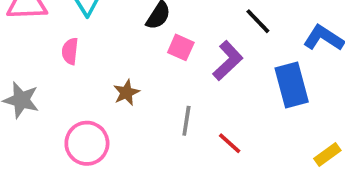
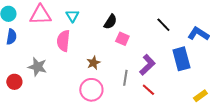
pink semicircle: (70, 51) -> (63, 41), size x1.5
purple L-shape: (228, 61) -> (147, 65), moved
pink circle: (87, 143) -> (91, 90), moved

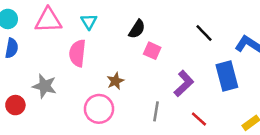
gray line: (125, 78) -> (156, 111), moved
pink circle: (91, 90) -> (99, 109), moved
red line: (148, 90) -> (199, 119), moved

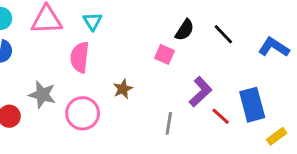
black semicircle: (137, 29) -> (185, 30), moved
blue rectangle: (227, 76) -> (252, 105), moved
pink circle: (99, 109) -> (83, 113), moved
red line: (199, 119) -> (221, 116), moved

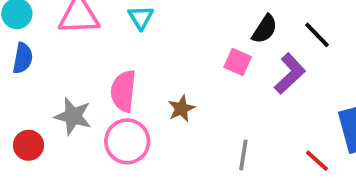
pink semicircle: (80, 57) -> (123, 91), moved
purple L-shape: (200, 92) -> (290, 74), moved
red line: (221, 116) -> (317, 161), moved

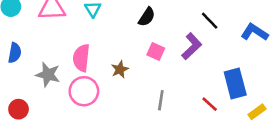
black semicircle: (265, 29) -> (147, 17), moved
blue semicircle: (23, 58) -> (15, 53), moved
pink square: (238, 62) -> (156, 51), moved
red circle: (29, 145) -> (19, 109), moved

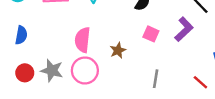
gray star: (48, 75) -> (52, 70), moved
red circle: (19, 109) -> (25, 73), moved

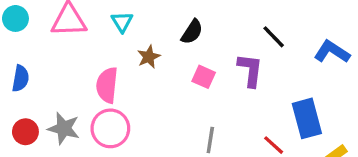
purple L-shape: (184, 29) -> (250, 70), turned -40
brown star: (118, 50) -> (149, 57), moved

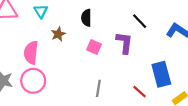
black semicircle: (192, 32) -> (86, 18), turned 147

